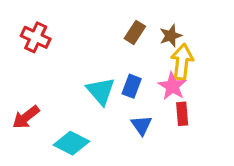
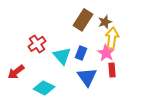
brown rectangle: (135, 32) -> (83, 20), size x1.5
red cross: (36, 37) -> (37, 44), moved, turned 30
blue triangle: (141, 125) -> (87, 77), size x1.5

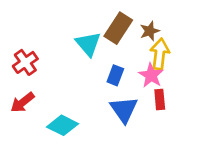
red cross: (37, 44) -> (25, 62), moved
cyan triangle: (62, 56) -> (88, 44), moved

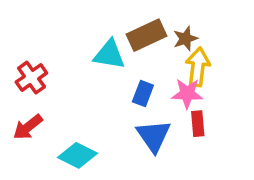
brown rectangle: (118, 28) -> (146, 35), turned 32
cyan triangle: (88, 44) -> (109, 55), turned -40
pink star: (151, 75) -> (187, 93), turned -30

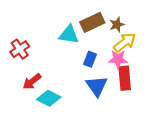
yellow arrow: (198, 67) -> (125, 42), turned 45
red rectangle: (198, 124) -> (125, 78), size x1.5
red arrow: (28, 127) -> (32, 82), moved

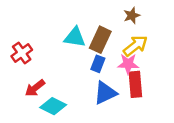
brown rectangle: (92, 22) -> (100, 40), moved, turned -40
brown star: (117, 25) -> (132, 15), moved
blue triangle: (97, 86) -> (105, 93), turned 40

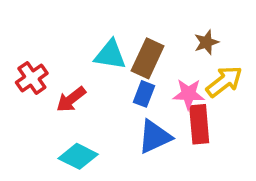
brown star: (132, 15) -> (206, 42), moved
yellow arrow: (135, 46) -> (224, 82), moved
red arrow: (35, 88) -> (71, 99), moved

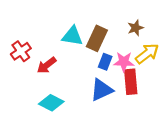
blue rectangle: (144, 94) -> (105, 62), moved

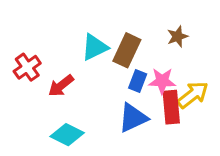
cyan triangle: (72, 36) -> (95, 47), turned -35
yellow arrow: (147, 54) -> (193, 95), moved

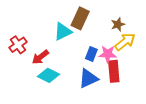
brown rectangle: (127, 50) -> (80, 18), moved
yellow arrow: (193, 95) -> (125, 42), moved
cyan diamond: (67, 135) -> (49, 75), moved

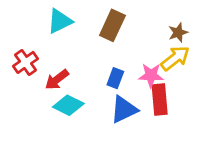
brown star: (118, 24) -> (178, 33), moved
cyan triangle: (63, 32) -> (60, 21), moved
blue rectangle: (91, 54) -> (115, 78), moved

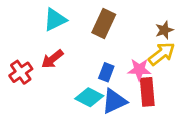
red cross: (26, 62) -> (21, 72), moved
red arrow: (57, 80) -> (52, 59), moved
cyan diamond: (68, 105) -> (89, 97), moved

